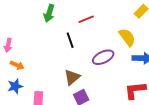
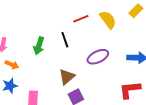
green arrow: (49, 13) -> (39, 46), moved
yellow semicircle: (127, 37) -> (108, 20), moved

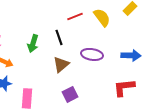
purple ellipse: (98, 57) -> (92, 54), turned 35
brown triangle: (67, 77) -> (61, 64), moved

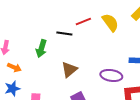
black line: (59, 37) -> (64, 33), moved, turned -63
purple ellipse: (92, 54) -> (111, 75), moved

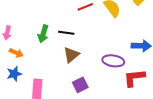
black line: (64, 33) -> (66, 33), moved

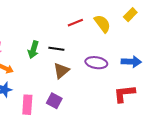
purple ellipse: (113, 61) -> (96, 63), moved
purple square: (80, 85) -> (54, 101), moved, turned -35

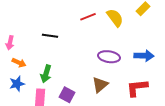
black line: (56, 49) -> (50, 36), moved
green arrow: (33, 50) -> (46, 74), moved
brown triangle: (61, 71) -> (100, 85), moved

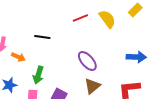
purple ellipse: (109, 57) -> (87, 61), moved, turned 40
orange arrow: (19, 63) -> (18, 57), moved

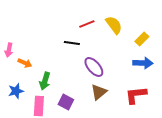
yellow rectangle: (135, 10) -> (142, 39), moved
black line: (42, 37) -> (72, 43), moved

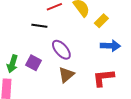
yellow rectangle: (142, 39) -> (101, 21), moved
purple square: (66, 102) -> (33, 63), moved

